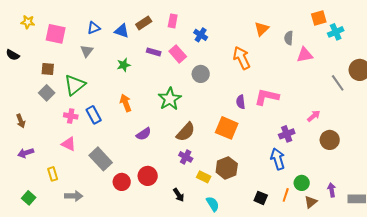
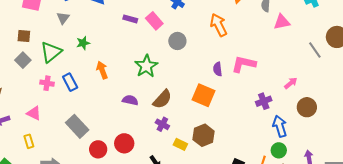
green star: (124, 65) -> (83, 43), moved
purple semicircle: (144, 134) -> (130, 100), moved, turned -133
pink triangle: (69, 144) -> (34, 113), moved
blue arrow: (278, 159) -> (280, 126), moved

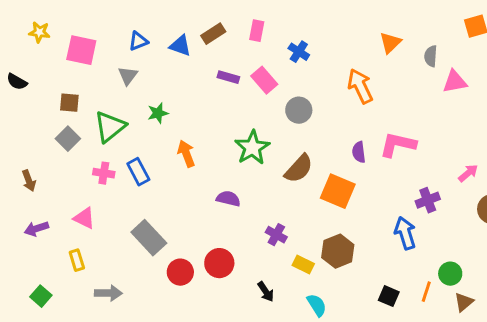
brown semicircle: (162, 99) -> (299, 169), moved
blue arrow: (280, 126) -> (405, 233), moved

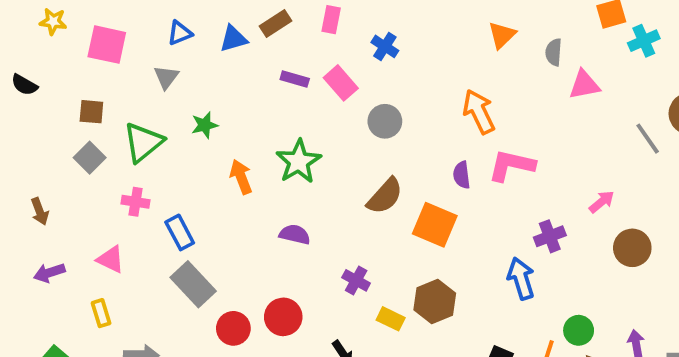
blue triangle: (180, 46) -> (233, 39), turned -35
orange arrow: (360, 86) -> (479, 112), moved
green star: (252, 148) -> (299, 162), moved
blue rectangle: (138, 172) -> (180, 232), moved

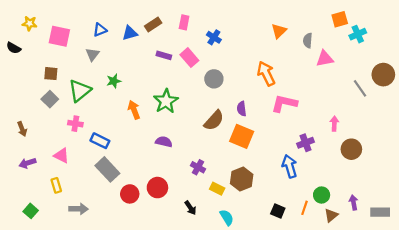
black semicircle: (24, 85) -> (14, 48), moved
purple semicircle: (462, 175) -> (242, 109), moved
pink arrow: (602, 202) -> (334, 124), turned -48
blue rectangle: (180, 232) -> (100, 141), turned -36

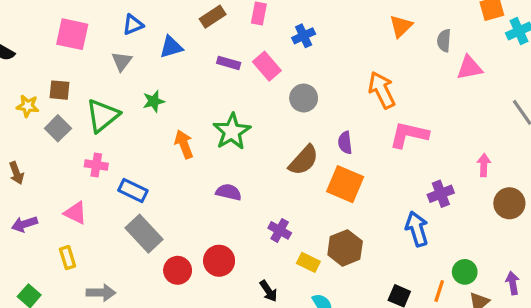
yellow star: (30, 23) -> (28, 106), moved
blue triangle: (130, 33) -> (171, 47), moved
blue cross: (214, 37) -> (304, 36), turned 32

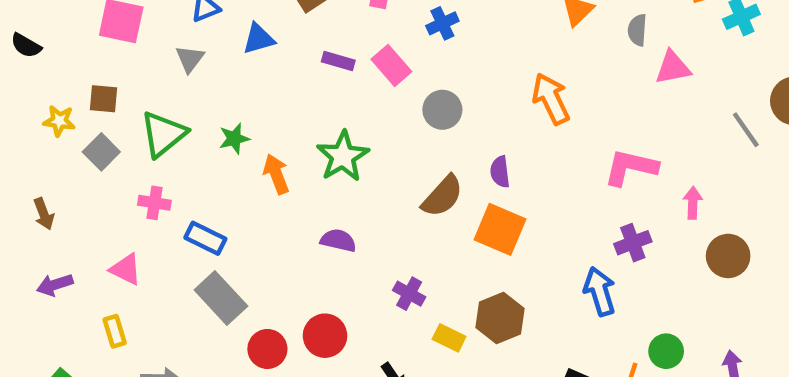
green star: (154, 101) -> (234, 139), moved
pink L-shape: (409, 135) -> (631, 167), moved

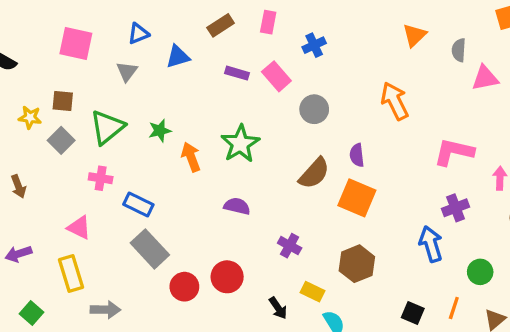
purple arrow: (55, 285) -> (18, 254), moved
yellow rectangle: (115, 331) -> (71, 274), size x1.5
yellow rectangle: (449, 338) -> (313, 292), moved
green circle: (666, 351) -> (480, 272), moved

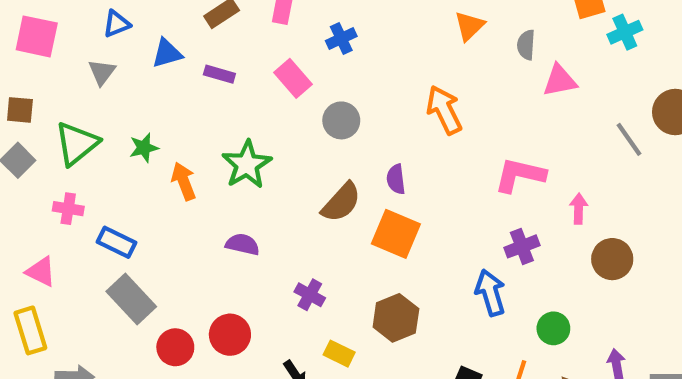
purple rectangle: (237, 73) -> (219, 74), moved

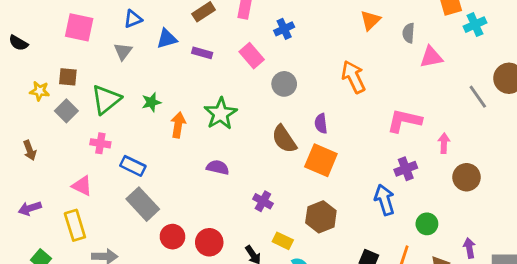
orange arrow: (184, 181) -> (178, 125), turned 30
brown semicircle: (341, 202) -> (284, 139), turned 104
red circle: (230, 335) -> (209, 242), moved

